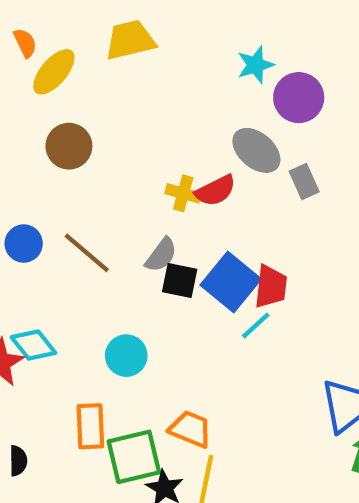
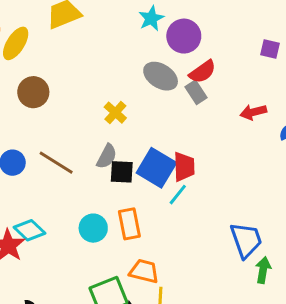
red semicircle: (216, 191) -> (202, 72), moved
yellow cross: (183, 193) -> (115, 113), turned 35
orange rectangle: (90, 426) -> (129, 224), moved

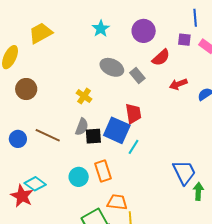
purple circle: (184, 36) -> (144, 31), moved
red semicircle: (202, 72) -> (161, 58), moved
red trapezoid: (184, 167) -> (133, 114), moved

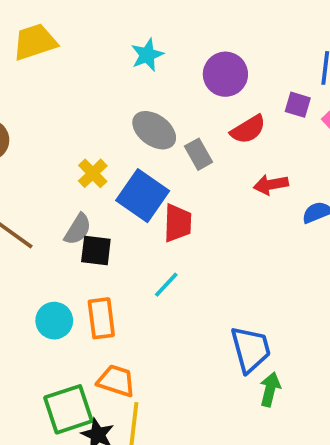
blue square: (117, 130) -> (143, 196), moved

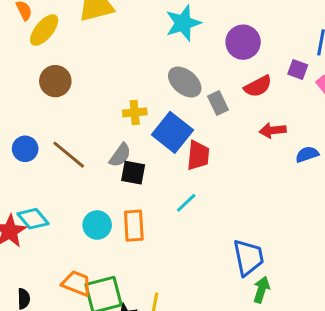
cyan star: (147, 55) -> (183, 23), size x1.4
yellow cross: (93, 173) -> (135, 112), turned 35
orange trapezoid: (116, 381) -> (77, 283), moved

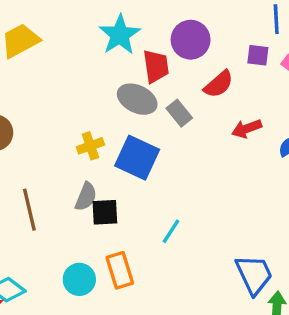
brown line: (69, 155) -> (29, 210), turned 51
red trapezoid: (198, 155) -> (156, 66), moved

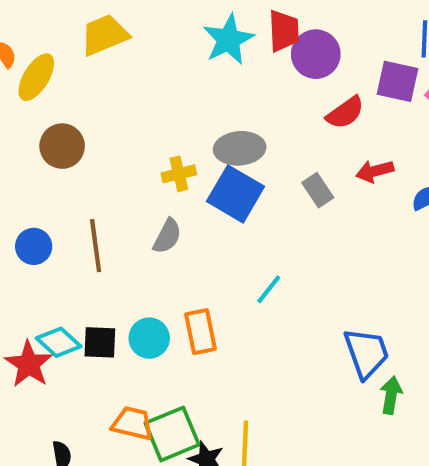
purple square: (258, 55) -> (397, 81), size x1.5
red trapezoid: (156, 66) -> (284, 31), moved
gray ellipse: (137, 99) -> (240, 148), moved, turned -36
gray rectangle: (179, 113) -> (318, 190), moved
black square: (105, 212) -> (100, 342), moved

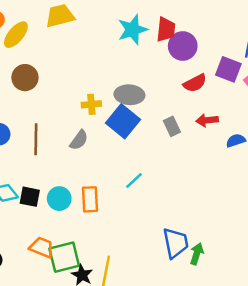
blue trapezoid: (366, 353) -> (176, 243), moved

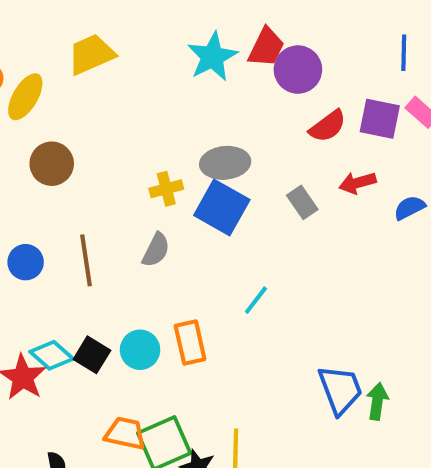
red trapezoid: (166, 29) -> (266, 47), turned 30
purple square: (228, 69) -> (380, 119), moved
black square: (30, 197) -> (92, 355), turned 30

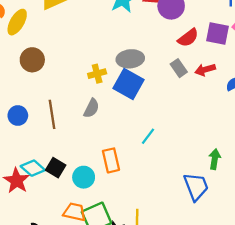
gray rectangle: (302, 202) -> (179, 68), moved
cyan circle: (140, 350) -> (84, 177), moved
green arrow: (377, 401) -> (215, 159), moved

